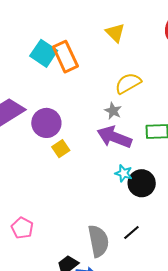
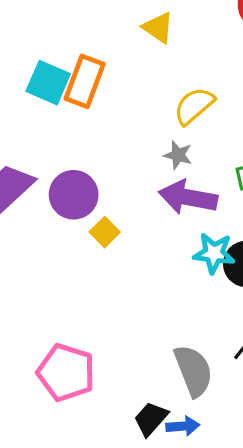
orange rectangle: (65, 57) -> (85, 81), turned 56
cyan star: (124, 173) -> (214, 253), size x1.4
pink pentagon: (22, 228) -> (66, 372), size x1.6

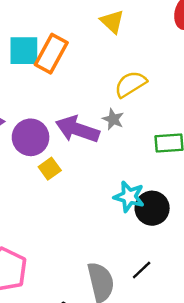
cyan square: (48, 83) -> (24, 51), turned -32
purple arrow: (188, 197) -> (77, 129), moved

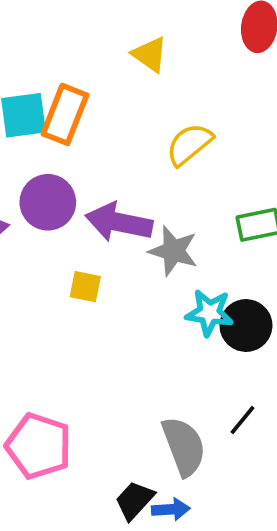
gray star: (113, 119) -> (173, 251), moved, size x1.5
purple circle: (31, 137) -> (48, 202), moved
yellow square: (50, 169) -> (85, 287), turned -35

